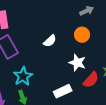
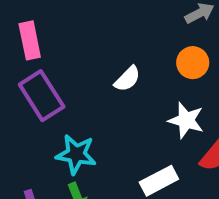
cyan star: (23, 76) -> (76, 154), turned -30

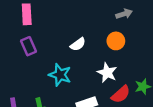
purple rectangle: (42, 96) -> (28, 46), size x0.7
cyan star: (76, 154) -> (60, 75), moved

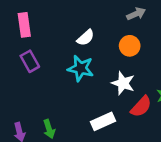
white semicircle: (78, 44) -> (86, 38), moved
cyan star: (60, 75) -> (81, 68), moved

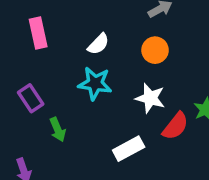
pink rectangle: (24, 25) -> (38, 33), moved
purple rectangle: (30, 61) -> (31, 98), moved
green arrow: (49, 129) -> (58, 130), moved

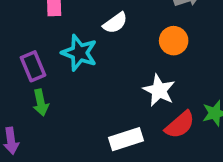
cyan star: (95, 83) -> (79, 53), moved
green arrow: (58, 130) -> (41, 103), moved

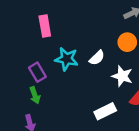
white semicircle: (115, 23) -> (97, 58), moved
green arrow: (41, 103) -> (35, 95), moved

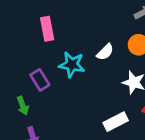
white semicircle: (97, 58) -> (105, 52), moved
green arrow: (35, 95) -> (23, 106), moved

